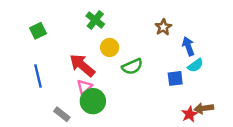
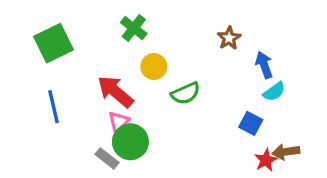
green square: (38, 31) -> (53, 43), size x1.6
blue square: (175, 78) -> (251, 123), moved, turned 35
gray rectangle: (62, 114) -> (107, 158), moved

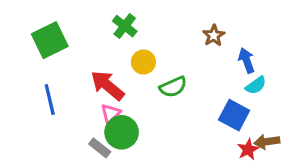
blue square: (251, 123) -> (234, 115), size x1.4

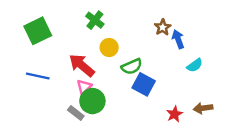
blue arrow: (247, 60) -> (178, 39), moved
blue line: (50, 99) -> (38, 76), turned -65
blue square: (234, 115) -> (144, 84), moved
red star: (248, 149) -> (175, 114), moved

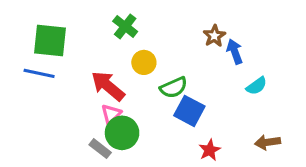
green square: (38, 31) -> (50, 41), turned 32
blue line: (38, 76) -> (39, 73), moved
red star: (175, 114) -> (210, 150), moved

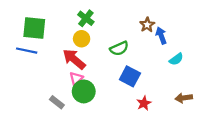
yellow circle: (144, 62) -> (82, 39), moved
green semicircle: (174, 87) -> (119, 48), moved
gray rectangle: (100, 149) -> (57, 102), moved

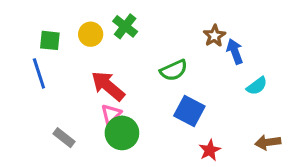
green square: (34, 28) -> (50, 40), size x0.6
yellow circle: (82, 39) -> (91, 34), moved
blue line: (27, 51) -> (39, 73), turned 60
gray rectangle: (57, 102) -> (64, 138), moved

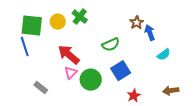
green square: (50, 40) -> (32, 26), size x1.6
blue square: (189, 111) -> (121, 71), turned 30
green circle: (122, 133) -> (91, 80), moved

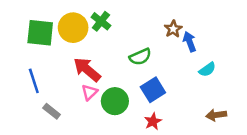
yellow circle: (58, 22) -> (73, 28), size x1.5
blue line: (25, 47) -> (34, 81), moved
red star: (134, 96) -> (153, 121), moved

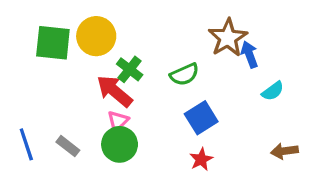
green cross: (101, 21) -> (130, 69), moved
brown star: (173, 29) -> (228, 38), size x1.6
blue line: (34, 81) -> (26, 144), moved
green circle: (115, 101) -> (120, 144), moved

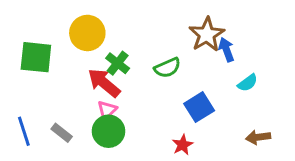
green square: (53, 43) -> (36, 57), moved
blue square: (201, 118) -> (199, 107), moved

